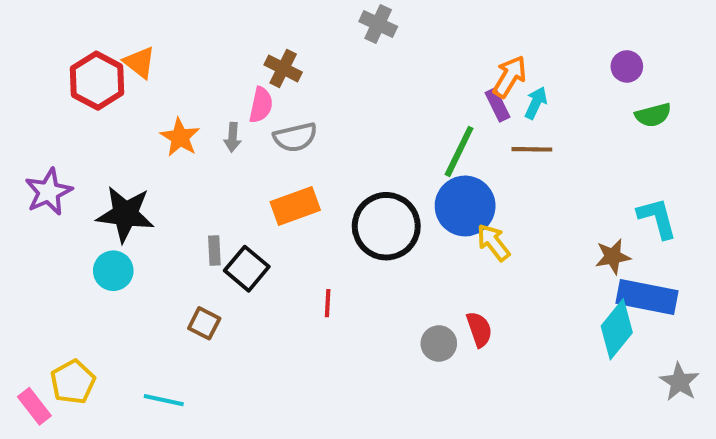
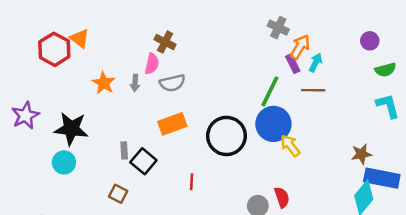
gray cross: (378, 24) -> (278, 28), moved
cyan L-shape: (657, 218) -> (388, 106), moved

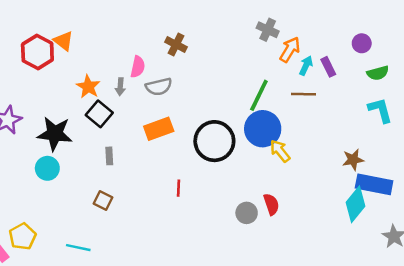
brown cross: (165, 42) -> (176, 45), moved
purple rectangle: (293, 64) -> (328, 67), moved
black square: (143, 161) -> (99, 114), moved

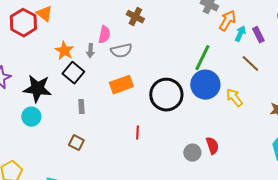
brown line: (304, 94) -> (250, 64), moved, turned 42
yellow arrow: (280, 151) -> (234, 98), moved

